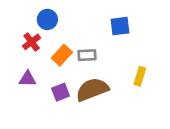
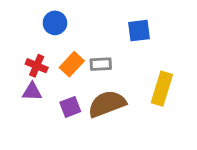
red cross: (32, 42) -> (37, 66), moved, turned -30
yellow rectangle: (140, 76) -> (162, 89), size x1.5

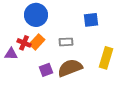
blue circle: (55, 23) -> (36, 15), size x1.5
orange rectangle: (72, 64) -> (37, 42), moved
purple triangle: (32, 92) -> (11, 54), moved

